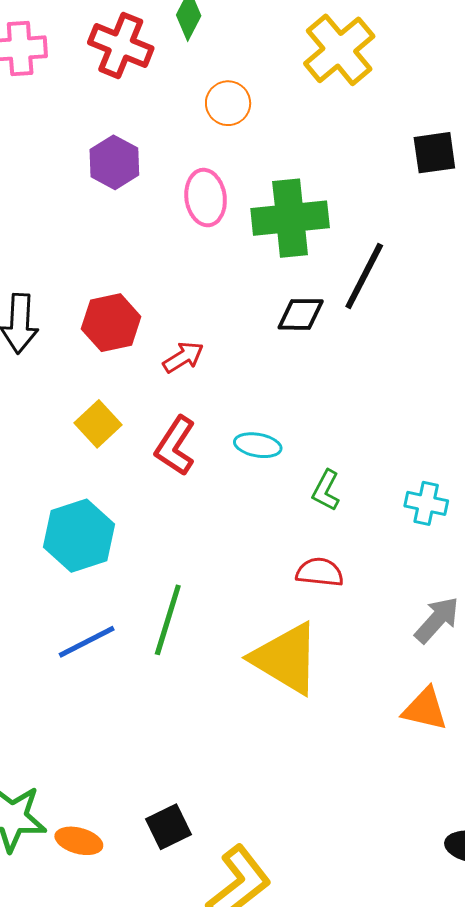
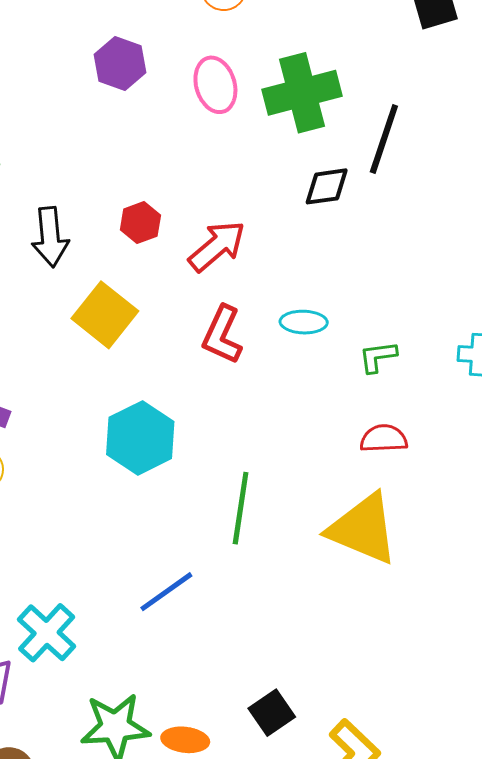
red hexagon: (111, 323) -> (140, 223), size x0.7
red arrow: (183, 357) -> (217, 246), size x1.5
yellow square: (98, 424) -> (105, 315), moved, size x1.4
green L-shape: (326, 490) -> (378, 357), turned 63
blue line: (87, 642) -> (166, 592), moved

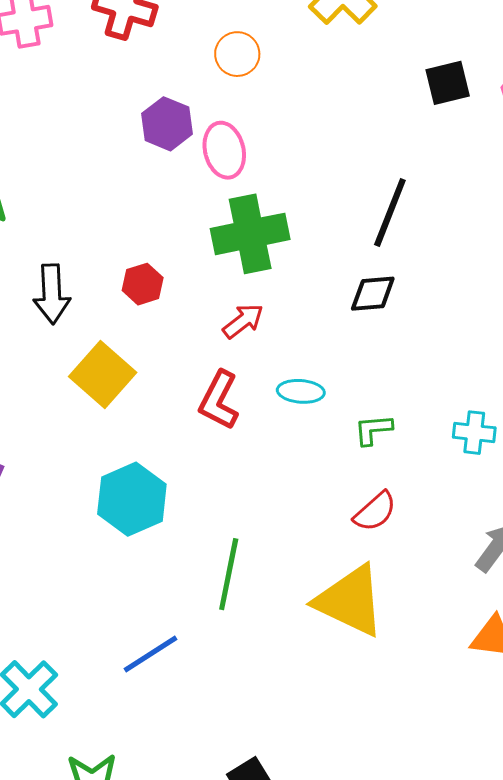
purple hexagon: (120, 63) -> (167, 124), moved
green cross: (302, 93) -> (250, 234), moved
black diamond: (327, 186) -> (373, 294), moved
red arrow: (217, 246) -> (243, 321), moved, size x0.7
red semicircle: (384, 439) -> (375, 512), turned 138

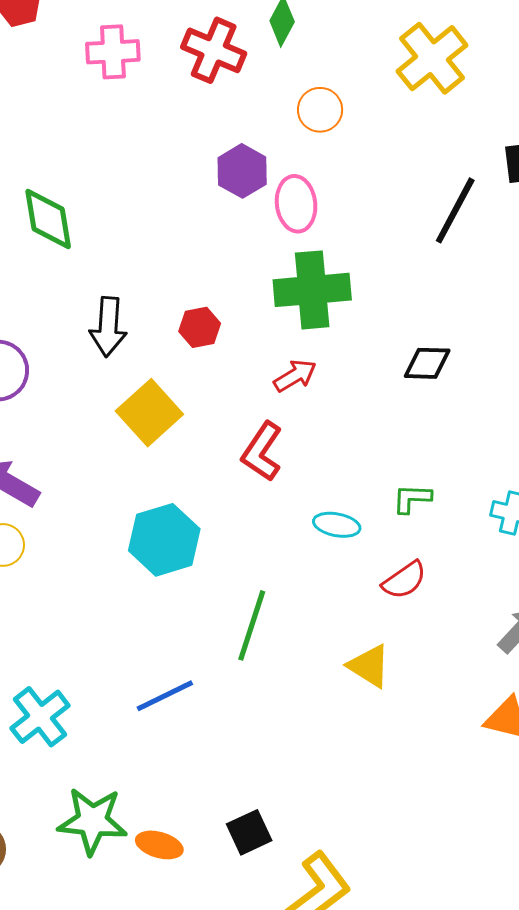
black line: (390, 212) -> (455, 210), moved
cyan ellipse: (301, 391) -> (337, 525), moved
yellow triangle: (350, 601) -> (369, 666), size x0.6

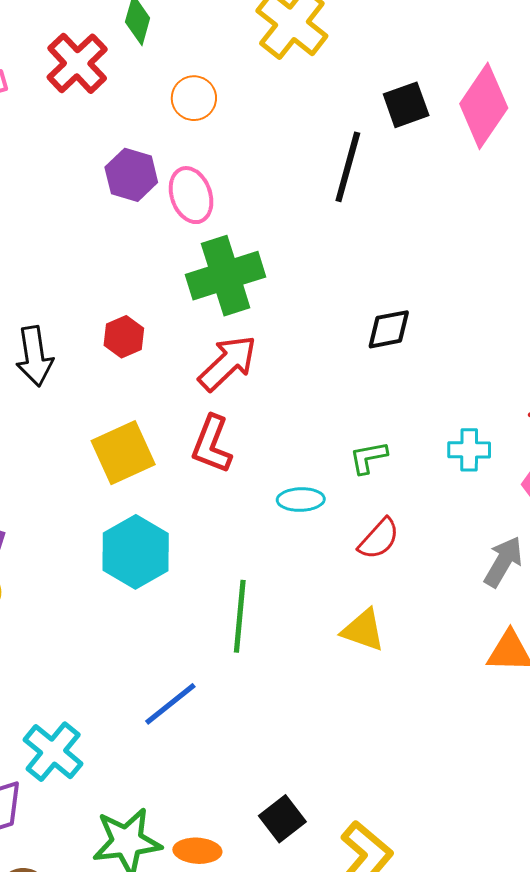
red cross: (214, 50) -> (77, 63), turned 36
black diamond: (427, 363) -> (389, 329), moved
red arrow: (295, 376) -> (228, 363), size x1.5
yellow square: (149, 413) -> (123, 453), moved, turned 30

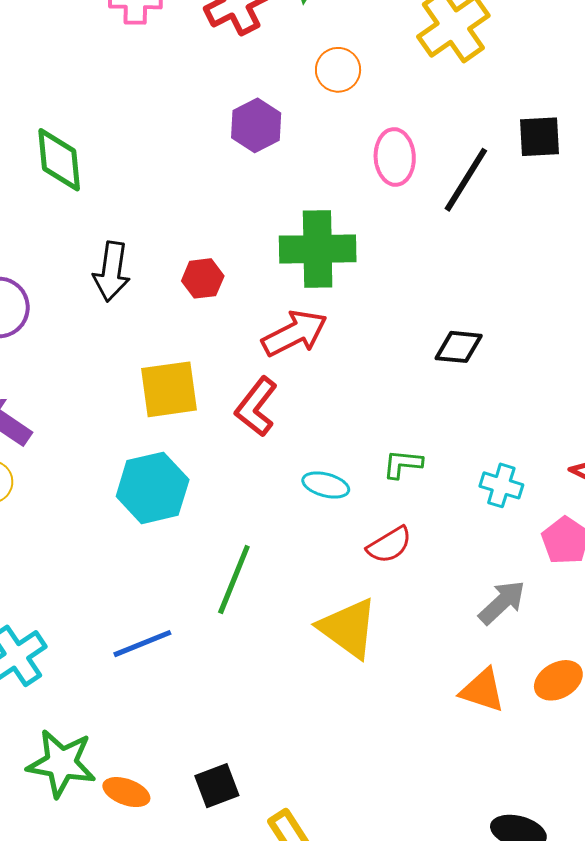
pink ellipse: (191, 195) -> (395, 157), moved
yellow triangle: (363, 630) -> (348, 628), size x1.4

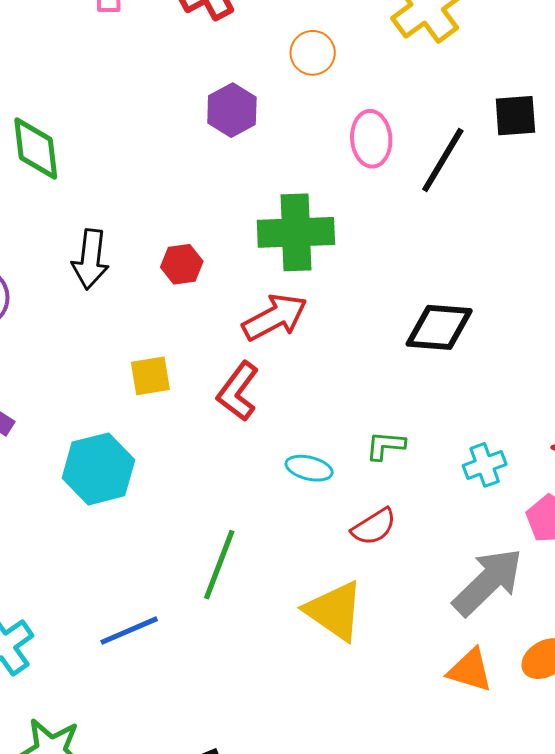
black diamond: (459, 347) -> (439, 327), size x1.4
yellow square: (169, 389) -> (150, 376), size x0.7
cyan cross: (501, 485) -> (485, 465), turned -36
cyan hexagon: (153, 488) -> (98, 469), moved
gray arrow: (502, 602) -> (488, 582), size x1.5

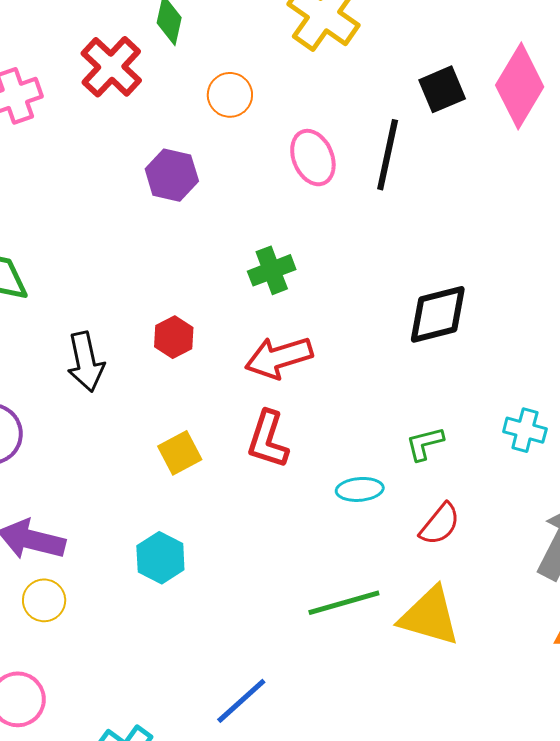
green cross: (296, 232) -> (272, 270), size x0.6
red arrow: (275, 317) -> (279, 357), turned -150
cyan cross: (485, 465) -> (525, 430), turned -36
cyan hexagon: (98, 469) -> (160, 558), size x0.7
green line: (219, 565) -> (344, 603), moved, turned 72

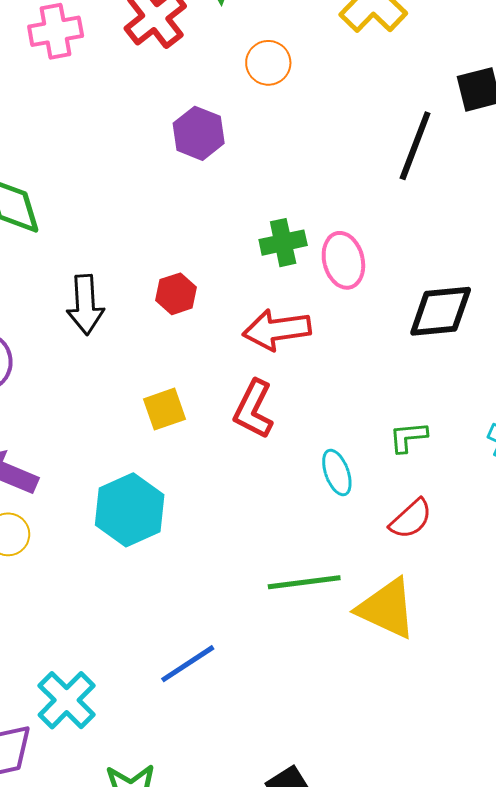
pink ellipse: (313, 158) -> (343, 260), moved
cyan ellipse: (360, 489) -> (337, 472), turned 66
cyan hexagon: (160, 558) -> (130, 510), size x1.4

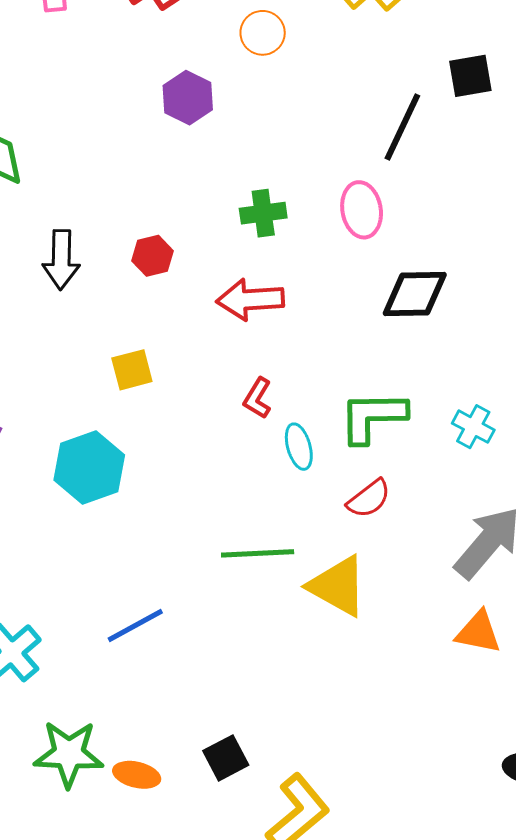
pink ellipse: (343, 260) -> (362, 210), moved
red L-shape: (254, 409) -> (258, 398), moved, size x0.7
green L-shape: (408, 437) -> (373, 417), size x1.8

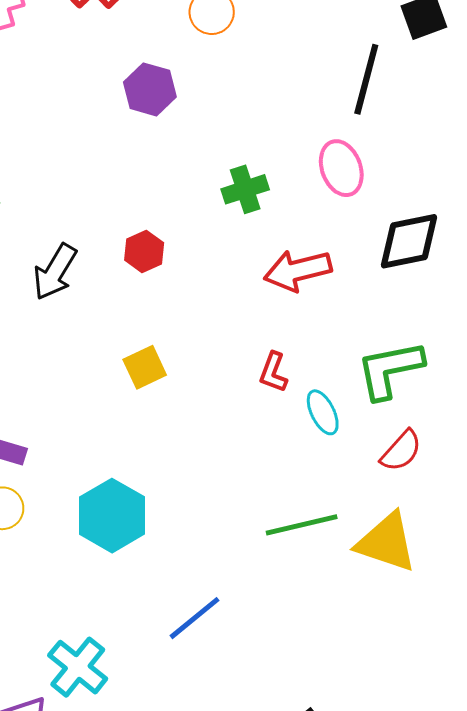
black arrow: (61, 260) -> (55, 272), turned 40
red arrow: (250, 300) -> (298, 270), moved
cyan hexagon: (89, 468) -> (112, 516), moved

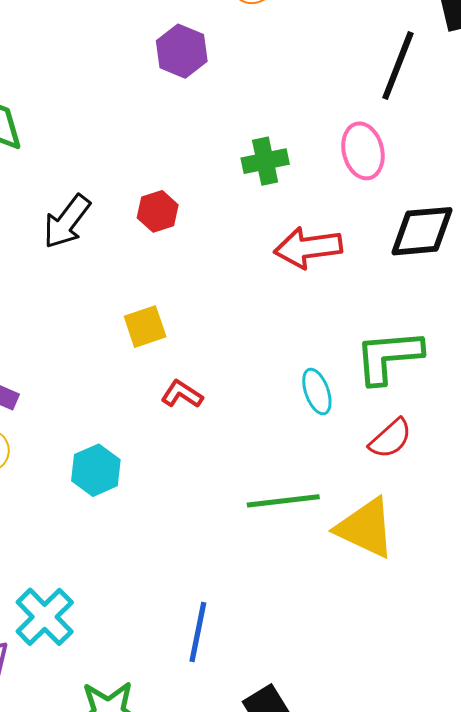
red L-shape: (273, 372) -> (182, 394), moved, turned 96
cyan hexagon: (112, 516) -> (96, 470), size x0.7
blue line: (194, 618) -> (198, 632), moved, turned -46

